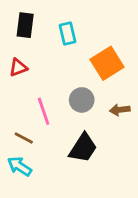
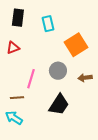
pink line: (44, 111) -> (31, 79), turned 36
brown line: (24, 138) -> (17, 98), turned -32

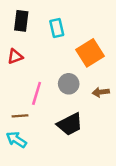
black trapezoid: (59, 105) -> (70, 124), turned 30

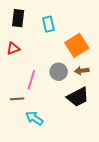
brown arrow: (101, 92) -> (82, 71), moved
black trapezoid: (70, 124) -> (78, 97), moved
cyan arrow: (16, 140) -> (34, 118), moved

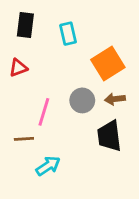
black trapezoid: (78, 97) -> (109, 136), turned 110
cyan arrow: (34, 118) -> (48, 166), turned 114

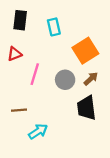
brown arrow: (115, 99) -> (91, 79), turned 144
pink line: (44, 112) -> (35, 74), moved

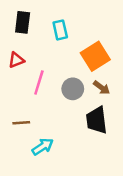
brown arrow: (91, 79) -> (102, 88), turned 80

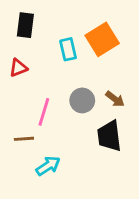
cyan rectangle: (60, 30) -> (68, 49), moved
orange square: (95, 56) -> (102, 39), moved
pink line: (39, 83) -> (44, 112), moved

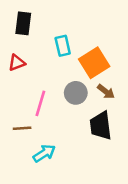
orange square: (102, 39) -> (94, 63), moved

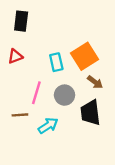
cyan rectangle: (63, 46) -> (56, 62), moved
gray circle: (76, 93) -> (65, 95), moved
cyan arrow: (44, 153) -> (48, 126), moved

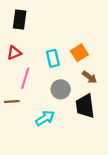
orange square: (84, 56) -> (79, 53), size x0.7
pink line: (36, 93) -> (25, 78), moved
brown line: (20, 115) -> (12, 102), moved

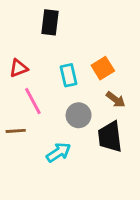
black rectangle: (20, 19) -> (50, 22), moved
pink line: (25, 78) -> (33, 101), turned -45

